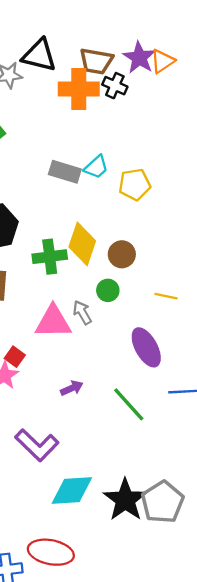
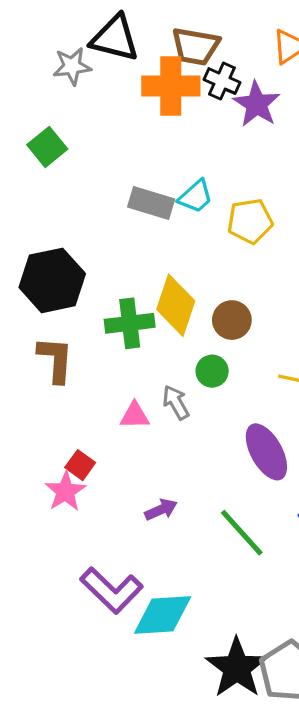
purple star: (139, 58) -> (257, 104), moved
pink triangle: (53, 322) -> (135, 416), size x0.6
cyan diamond: (72, 491) -> (163, 615), moved

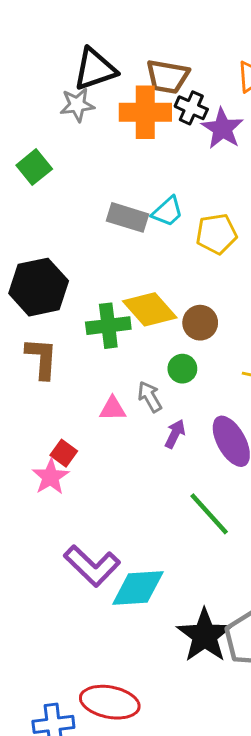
black triangle: (115, 38) -> (95, 69), turned -33
gray star: (72, 66) -> (77, 105), moved
yellow diamond: (176, 305) -> (150, 309), turned -60
purple arrow: (161, 510) -> (175, 434), moved, turned -40

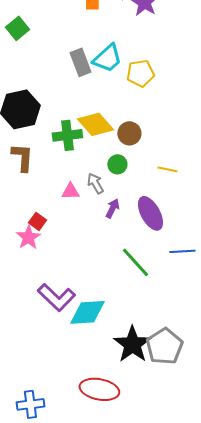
cyan trapezoid: (168, 212) -> (107, 58), size x1.4
gray rectangle: (128, 217) -> (80, 62), turned 52
red ellipse: (110, 702) -> (99, 389), moved

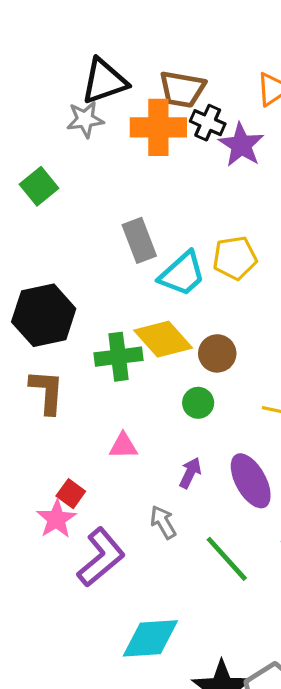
cyan trapezoid: (107, 58) -> (182, 274), moved
gray arrow: (95, 183) -> (163, 522), moved
purple L-shape: (56, 297) -> (101, 557), moved, turned -84

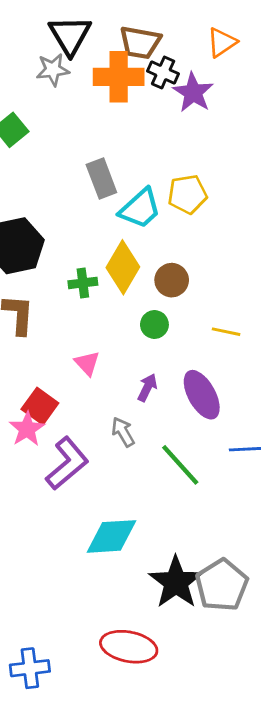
black triangle: (104, 81) -> (70, 35), turned -42
yellow diamond: (163, 339) -> (123, 267), turned 72
green cross: (119, 357) -> (83, 283), size x0.7
pink triangle: (123, 446) -> (87, 363), turned 48
red square: (71, 494) -> (40, 406), size x1.4

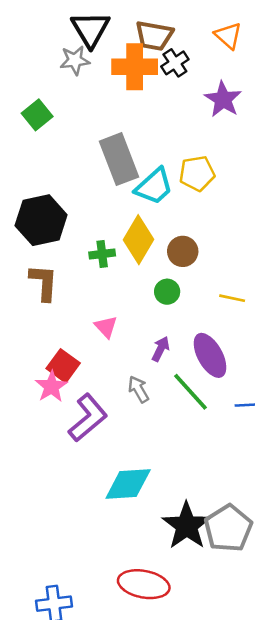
orange triangle: (222, 42) -> (228, 36), turned -44
black cross: (163, 72) -> (175, 63), turned 32
purple star: (193, 93) -> (223, 99), moved
gray rectangle: (101, 178) -> (119, 159), size x1.4
green line: (180, 465) -> (191, 392), moved

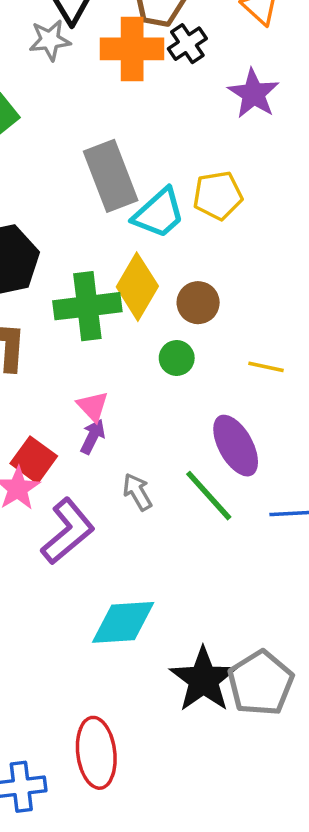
green cross: (102, 254) -> (87, 306), size x1.8
purple arrow: (161, 349) -> (93, 437), moved
red ellipse: (144, 584) -> (96, 753), moved, turned 72

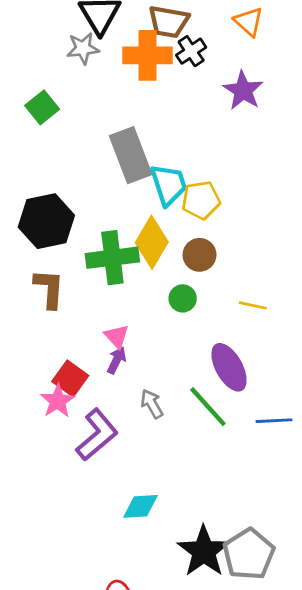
yellow pentagon: (218, 195) -> (201, 200), moved
cyan trapezoid: (159, 213) -> (169, 185), turned -66
cyan diamond: (123, 622) -> (141, 506), size x0.7

